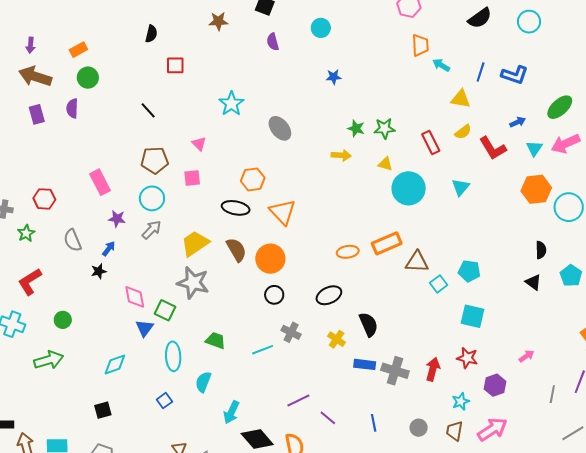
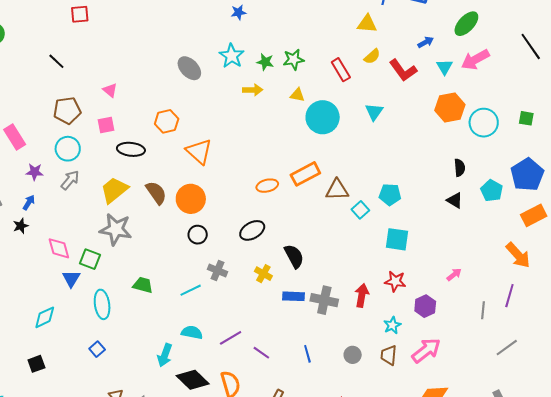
cyan star: (231, 104) -> (232, 56), moved
black ellipse: (236, 208) -> (131, 149), moved
cyan semicircle: (203, 382) -> (192, 332), moved, turned 85

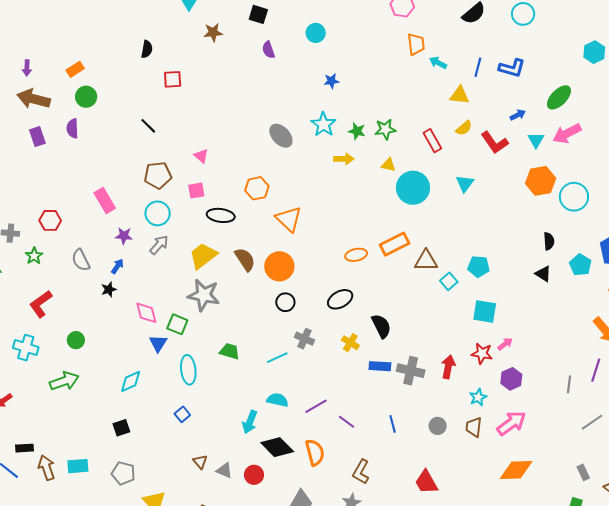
pink arrow: (454, 275) -> (505, 344), moved

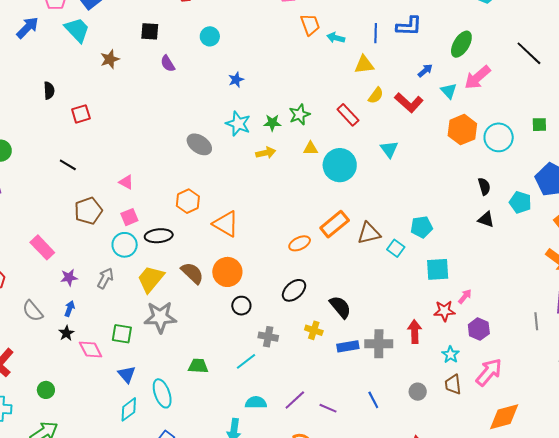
cyan circle: (158, 213) -> (125, 245), moved
pink diamond: (146, 313) -> (91, 349), moved
green square: (177, 324) -> (122, 334), moved
cyan diamond: (131, 381) -> (129, 409), moved

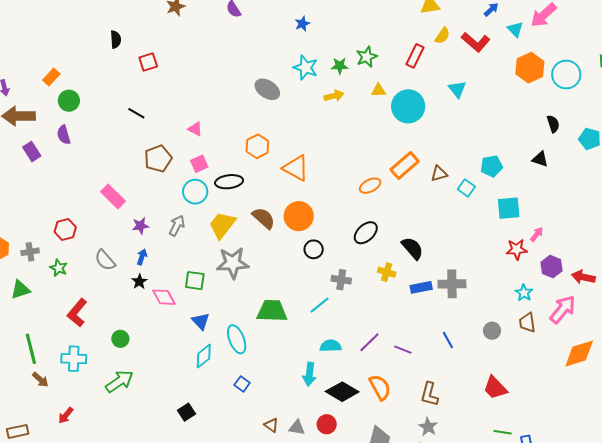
red rectangle: (348, 115) -> (415, 56), turned 70
black triangle: (486, 219) -> (540, 159), moved
brown triangle: (369, 233) -> (439, 174), size x0.7
red arrow: (415, 332) -> (583, 277), moved, turned -75
green trapezoid: (198, 366) -> (272, 311), size x1.5

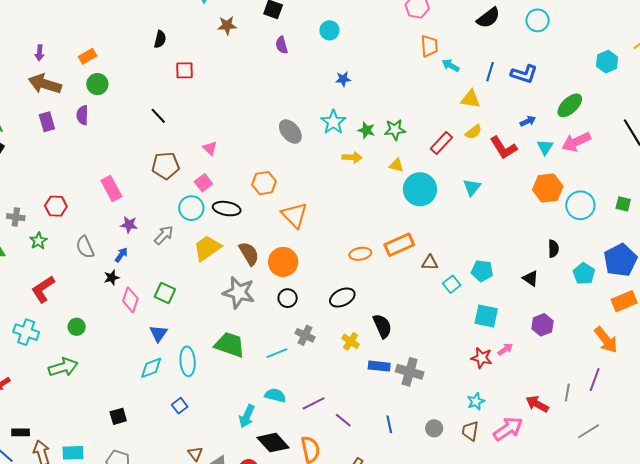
pink square: (199, 164) -> (203, 183), turned -30
gray star: (233, 263) -> (239, 292), moved
purple hexagon: (551, 267) -> (542, 325), moved
pink diamond: (164, 297) -> (130, 300), turned 30

